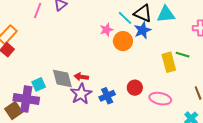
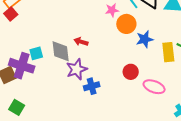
blue star: (143, 30) -> (145, 39), moved
red arrow: (81, 77) -> (81, 42), moved
blue cross: (107, 96) -> (92, 86), moved

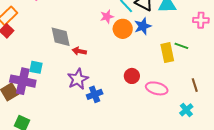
blue star: (145, 39) -> (143, 26), moved
gray diamond: (61, 51) -> (61, 37), moved
cyan square: (36, 53) -> (36, 67), turned 32

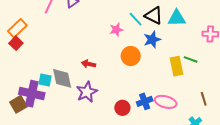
orange circle: (123, 29) -> (131, 56), moved
gray diamond: (61, 37) -> (62, 78), moved
red circle: (132, 76) -> (122, 108), moved
blue cross: (95, 94) -> (145, 101), moved

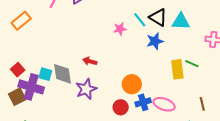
red square: (16, 43) -> (18, 70), moved
orange circle: (131, 56) -> (132, 84), moved

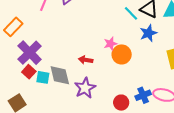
pink star: (120, 29) -> (110, 44), moved
red square: (18, 70) -> (29, 72), moved
orange circle: (132, 84) -> (122, 54), moved
purple cross: (31, 87) -> (30, 53), moved, turned 35

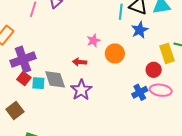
cyan line: (131, 13) -> (121, 12), turned 56
pink star: (110, 44) -> (93, 41), moved
purple cross: (30, 53) -> (23, 59), turned 30
red circle: (121, 103) -> (154, 70), moved

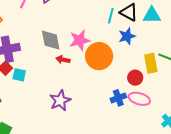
pink star: (93, 41) -> (80, 40), size x1.5
orange circle: (115, 53) -> (99, 56), size x1.4
gray diamond: (55, 79) -> (51, 40), moved
purple star: (81, 90) -> (60, 101), moved

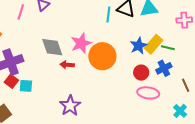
blue star: (127, 36) -> (139, 46), moved
yellow rectangle: (151, 63) -> (153, 44), moved, turned 60
blue cross: (118, 98) -> (164, 68), moved

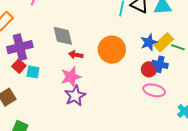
pink star: (81, 43) -> (71, 77), moved
blue cross: (164, 68) -> (160, 64), moved, turned 35

